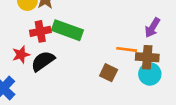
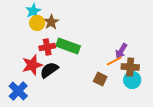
purple arrow: (152, 28) -> (121, 51), moved
orange line: (127, 49) -> (114, 61), turned -35
red star: (21, 55) -> (32, 65), size x1.5

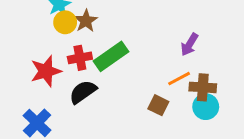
green rectangle: (68, 46) -> (111, 56), turned -55
purple arrow: (121, 51) -> (189, 45), moved
red star: (32, 65) -> (46, 71), moved

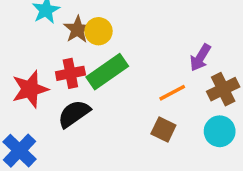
yellow circle: (65, 22) -> (99, 31), moved
orange line: (179, 79) -> (172, 93), moved
brown cross: (203, 87) -> (223, 89), moved, turned -30

